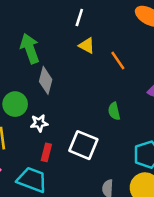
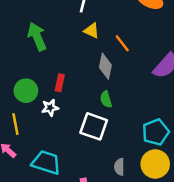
gray diamond: (46, 80) -> (105, 66), moved
green semicircle: (114, 111) -> (106, 99), moved
red rectangle: (46, 152) -> (60, 83), moved

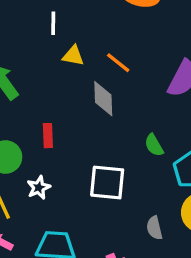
green semicircle: (106, 99) -> (154, 145), moved
white star: (50, 108) -> (39, 188), moved

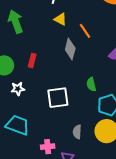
white square: (107, 182) -> (58, 98), turned -30

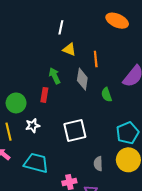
green arrow: (16, 22) -> (55, 76), moved, size x0.7
orange line: (85, 31) -> (96, 59), turned 35
green semicircle: (91, 84) -> (106, 95), moved

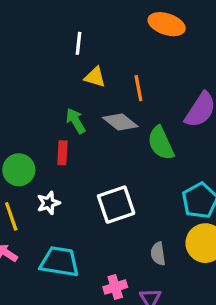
gray diamond: (82, 79) -> (120, 122), turned -55
green semicircle: (106, 95) -> (161, 143), size x1.5

